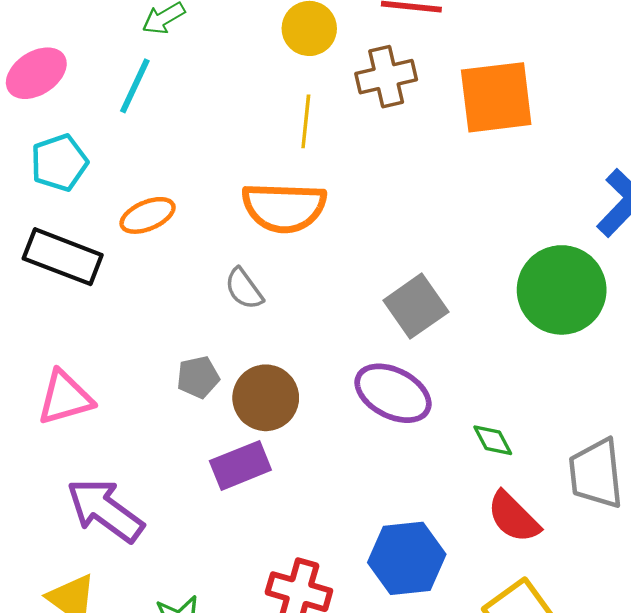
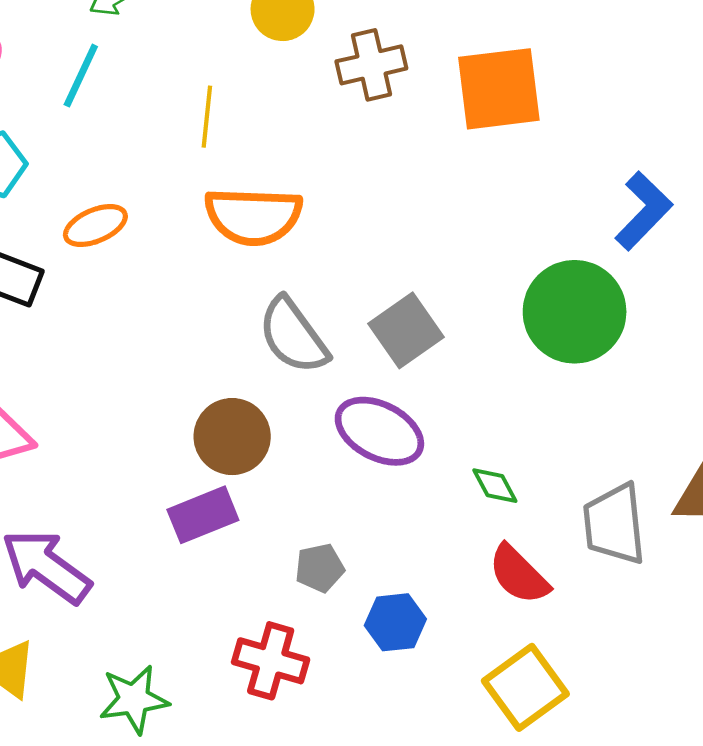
yellow line: (306, 121) -> (207, 117), moved
gray semicircle: (244, 289) -> (293, 336), moved, size x1.6
gray pentagon: (198, 377) -> (320, 568), moved
blue hexagon: (407, 558) -> (395, 622), size x0.7

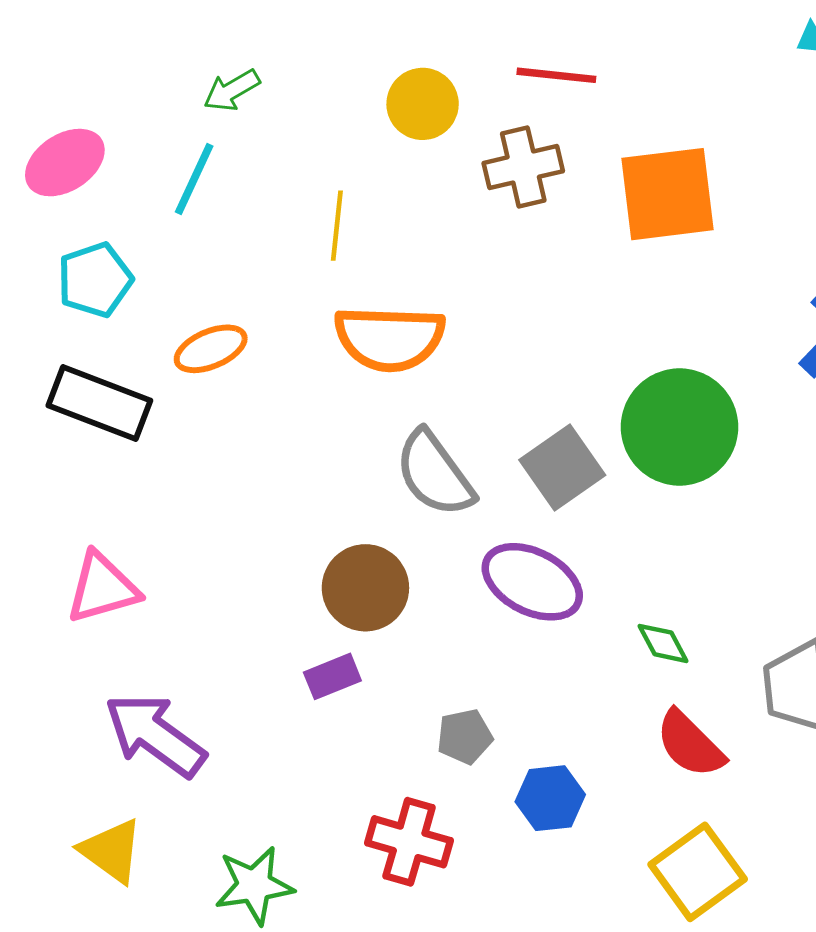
green circle: (575, 312) -> (680, 427), moved
purple rectangle: (203, 515) -> (332, 676), size x0.7

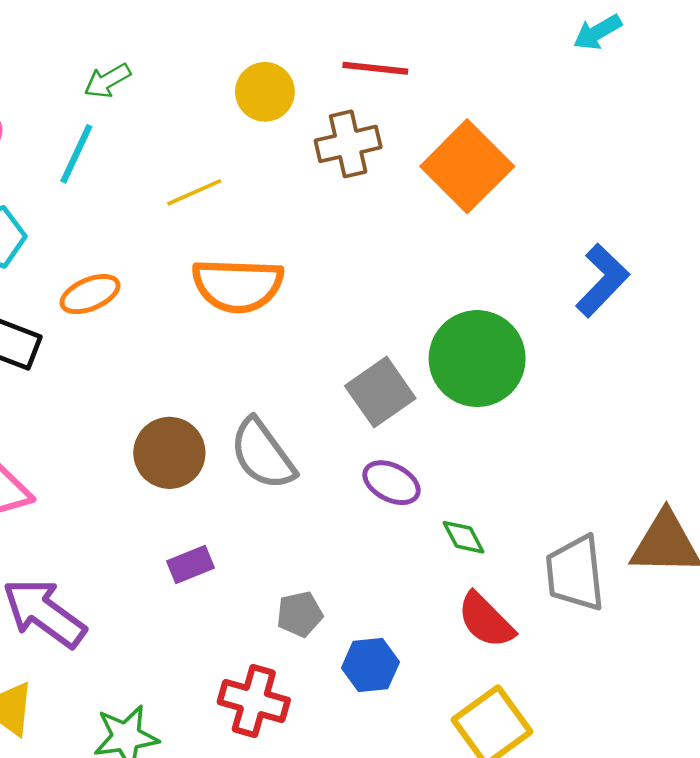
orange square: (668, 194) -> (467, 166), turned -38
yellow line: (337, 226) -> (194, 192), turned 60
gray semicircle: (435, 474) -> (262, 454), moved
purple ellipse: (532, 582) -> (392, 483), moved, size x0.7
brown circle: (365, 588) -> (169, 453), moved

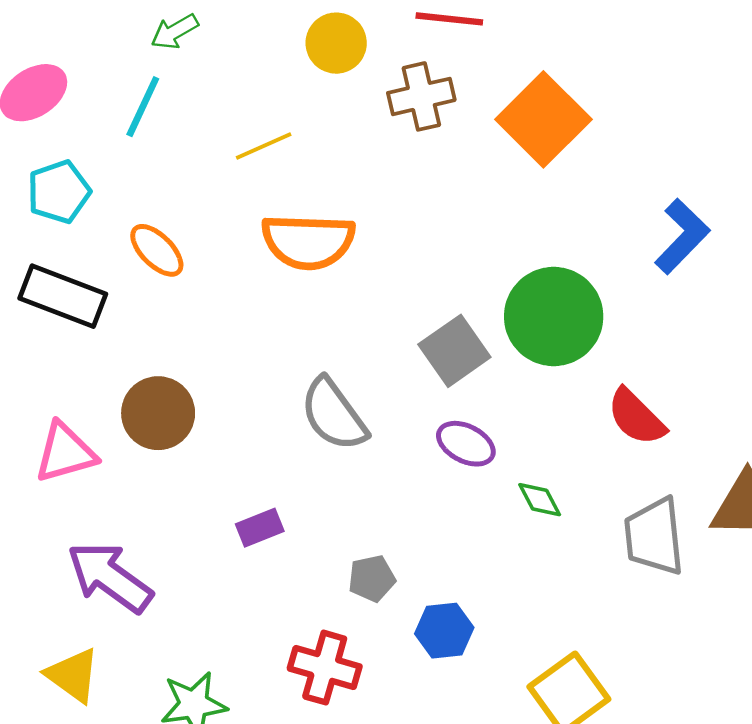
orange ellipse: (90, 294) -> (157, 250), turned 68
brown circle: (169, 453) -> (158, 413), moved
red semicircle: (486, 620) -> (636, 417), moved

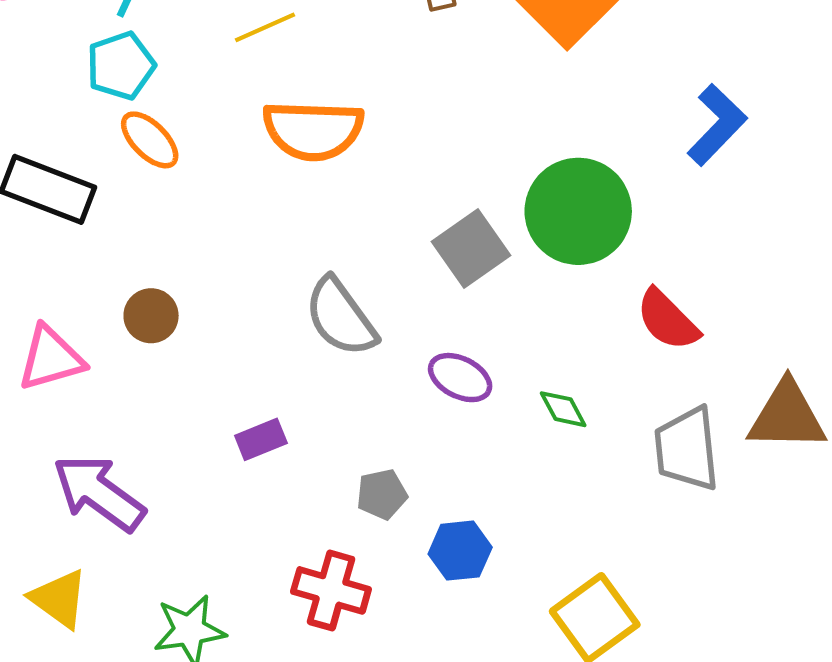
cyan pentagon: (59, 192) -> (121, 66), moved
brown circle: (158, 413) -> (151, 316), size x0.7
purple ellipse: (466, 444) -> (460, 378), moved

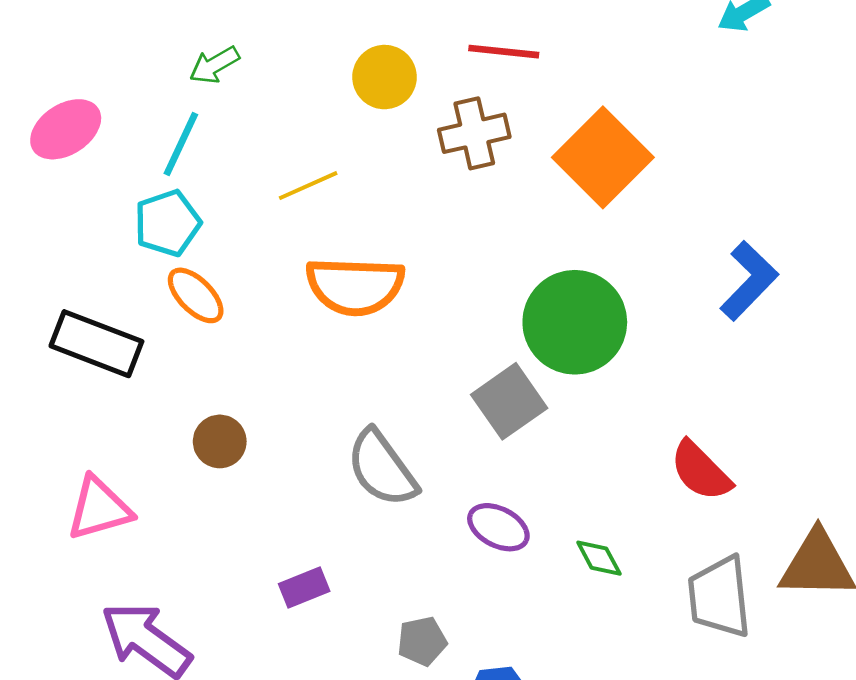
green circle: (578, 211) -> (575, 322), moved
brown circle: (151, 316) -> (220, 441), moved

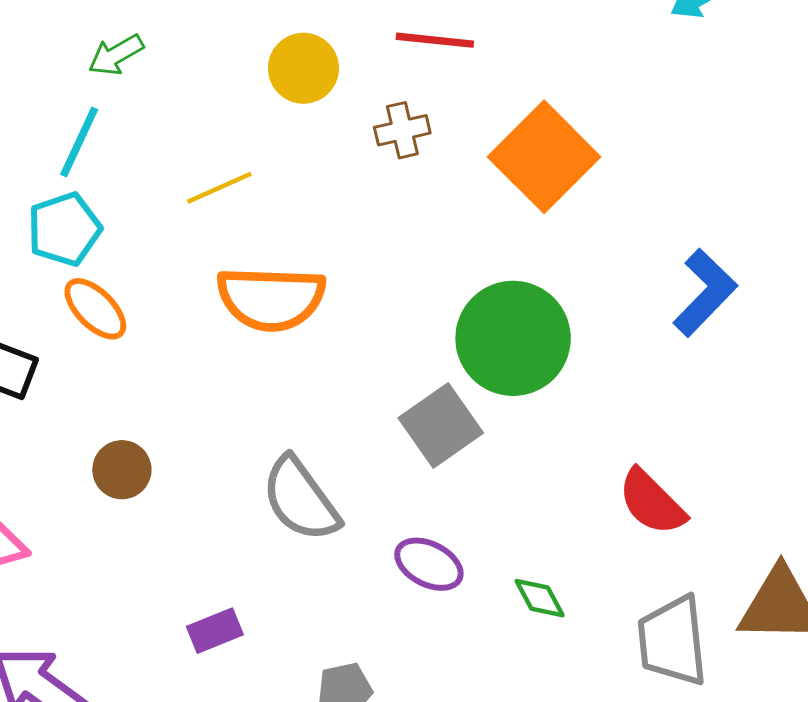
brown cross: (474, 133) -> (402, 130), size x0.7

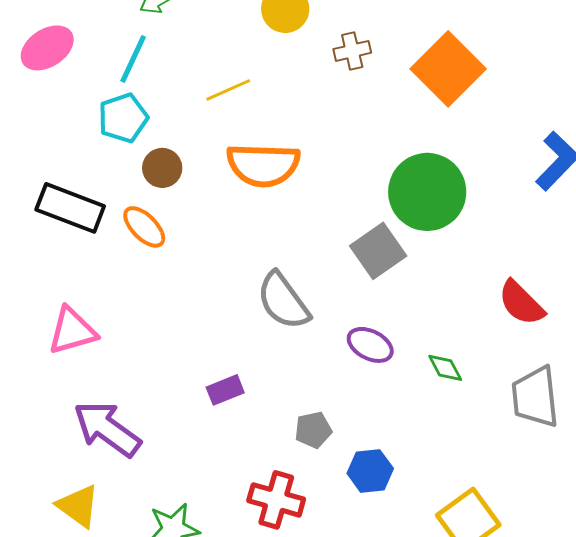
orange ellipse: (95, 309) -> (144, 227), moved
brown circle: (122, 470) -> (162, 168), moved

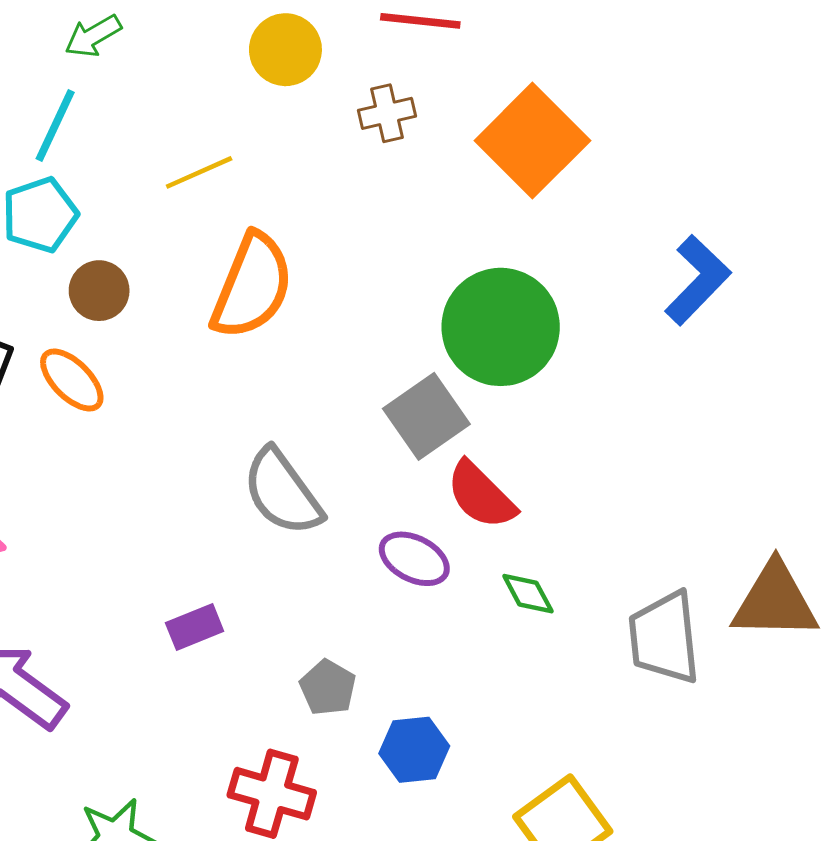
orange semicircle: (263, 165) -> (252, 286), turned -70
red semicircle: (521, 303) -> (481, 495), moved
gray pentagon: (313, 430) -> (328, 688), turned -30

